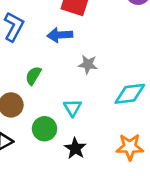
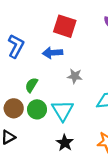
cyan triangle: (72, 108) -> (63, 111), size x1.5
green circle: (45, 129) -> (37, 109), moved

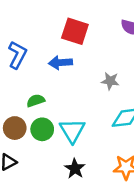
gray star: (75, 76) -> (110, 81), moved
green semicircle: (31, 85) -> (36, 101), turned 40

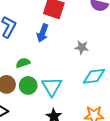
blue arrow: (61, 63) -> (43, 33), turned -66

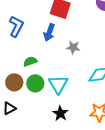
gray star: (82, 47) -> (73, 47), moved

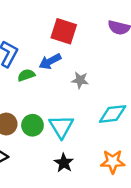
blue arrow: (49, 32) -> (50, 61), turned 42
green semicircle: (30, 61) -> (26, 75), moved

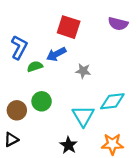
green circle: (32, 125) -> (42, 101), moved
cyan triangle: (61, 127) -> (83, 116), moved

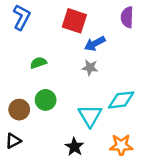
purple semicircle: (118, 24) -> (127, 17), turned 78
blue L-shape: (19, 47) -> (22, 17), moved
blue arrow: (56, 54) -> (95, 44), moved

